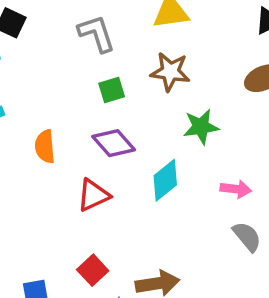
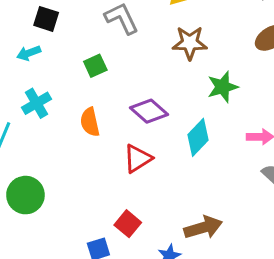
green square: (112, 90) -> (95, 66), moved
red square: (93, 270) -> (128, 224), moved

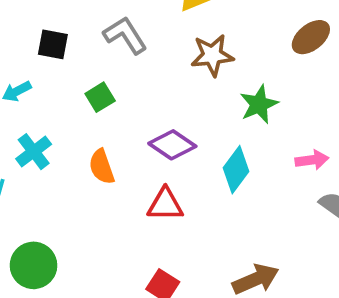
black square: (46, 19) -> (53, 44), moved
red triangle: (138, 159) -> (165, 204), turned 40

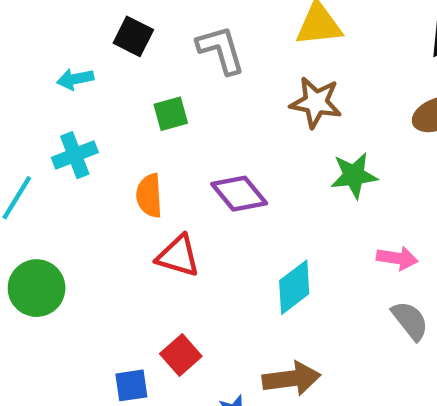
cyan diamond: (236, 170) -> (294, 287), moved
red triangle: (165, 204) -> (178, 256), moved

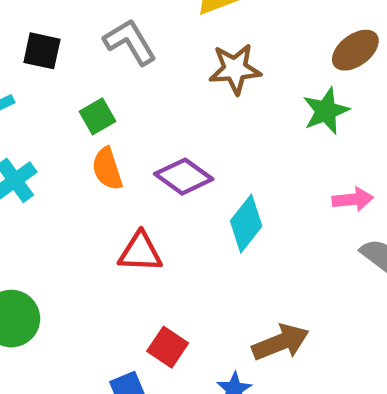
green star: (354, 175) -> (326, 111), moved
orange semicircle: (149, 196) -> (107, 169), moved
cyan diamond: (294, 287) -> (246, 224), moved

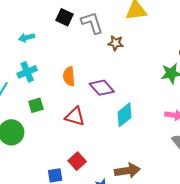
black square: (42, 51) -> (65, 17), moved
brown star: (235, 69) -> (116, 43), moved, size x0.7
green square: (97, 116) -> (36, 105), moved

